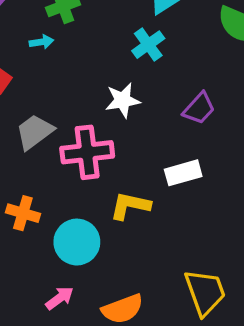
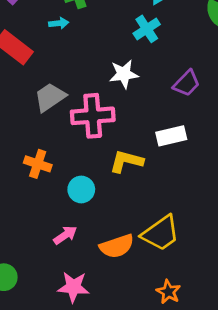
cyan circle: (77, 242) -> (81, 189), size x0.7
yellow trapezoid: (205, 292) -> (161, 233), moved, turned 72

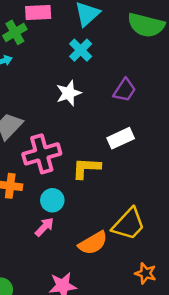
pink cross: (93, 116) -> (42, 154), moved
pink arrow: (65, 235) -> (45, 227), moved

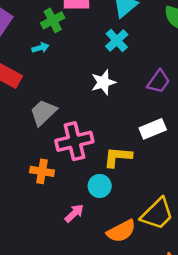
cyan circle: (52, 200) -> (100, 186), moved

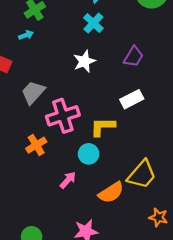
orange cross: (42, 171) -> (36, 145), turned -36

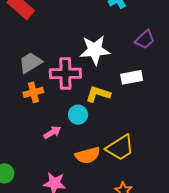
white star: (84, 61) -> (95, 50), moved, size x1.4
gray trapezoid: (33, 92) -> (30, 63), moved

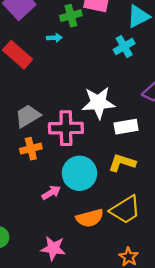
white rectangle: (132, 77) -> (126, 127), moved
yellow L-shape: (98, 94) -> (122, 163), moved
cyan circle: (78, 115) -> (79, 173), size x1.6

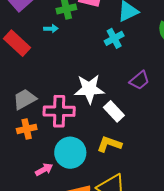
white rectangle: (126, 127) -> (114, 111), turned 55

